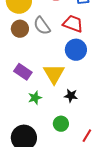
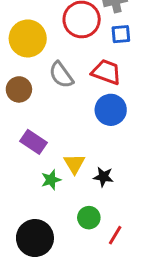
brown circle: (20, 29) -> (19, 89), moved
yellow triangle: (54, 74) -> (74, 164), moved, size x0.7
red line: (87, 136) -> (115, 235), moved

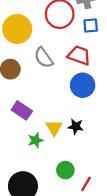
black star: (103, 177) -> (76, 127), moved

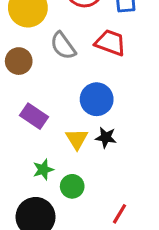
blue circle: (83, 85) -> (97, 99), moved
green star: (36, 140) -> (43, 170), moved
green circle: (65, 170) -> (72, 186), moved

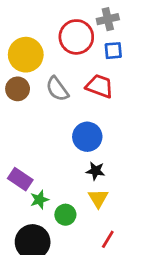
brown circle: (19, 61) -> (18, 89), moved
purple rectangle: (34, 116) -> (20, 179), moved
yellow triangle: (77, 139) -> (98, 198), moved

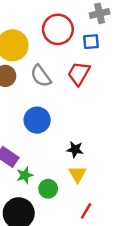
gray cross: (108, 19) -> (100, 13), moved
red trapezoid: (100, 86) -> (79, 73), turned -80
blue circle: (87, 137) -> (37, 120), moved

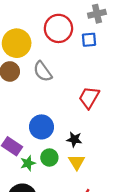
red trapezoid: (79, 73) -> (89, 98), moved
blue circle: (37, 120) -> (41, 127), moved
green circle: (48, 189) -> (49, 158), moved

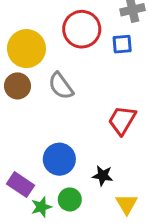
yellow triangle: (77, 162) -> (127, 204), moved

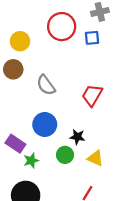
yellow circle: (26, 49) -> (20, 41), size x0.7
gray semicircle: (61, 86) -> (46, 85), moved
green circle: (70, 199) -> (65, 155), moved
yellow triangle: (127, 204) -> (95, 158), turned -36

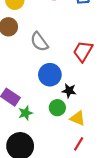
blue circle: (45, 124) -> (50, 75), moved
yellow triangle: (95, 158) -> (78, 118), moved

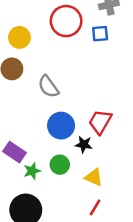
red trapezoid: (83, 51) -> (100, 122), moved
green circle: (57, 108) -> (60, 165), moved

